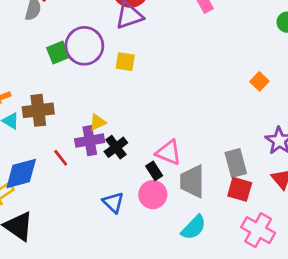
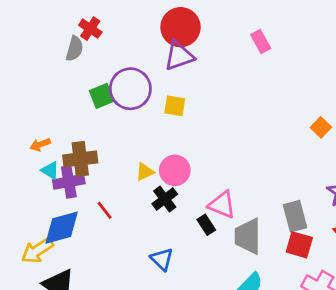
purple cross: (90, 141) -> (69, 182), moved
pink circle: (153, 195) -> (175, 170), moved

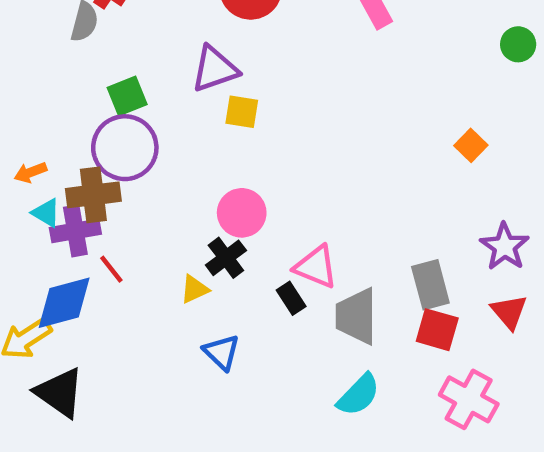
purple triangle: (179, 56) -> (215, 69), moved
purple circle: (130, 89) -> (125, 148), moved
yellow triangle: (145, 172) -> (194, 289), moved
red line: (105, 210) -> (111, 269), moved

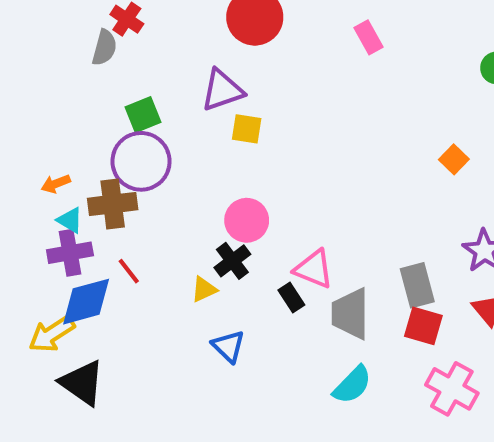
purple cross: (75, 231) -> (70, 253), moved

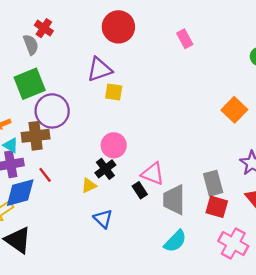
gray semicircle: (104, 48) -> (31, 45), turned -36
green square: (143, 115) -> (30, 84), moved, size x1.5
orange square: (454, 159) -> (234, 110), size x1.5

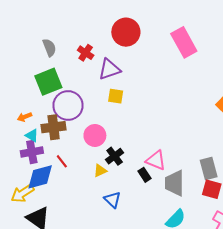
red cross: (44, 28) -> (86, 53), moved
pink rectangle: (185, 39) -> (184, 42), size x1.8
yellow square: (114, 92) -> (116, 96), moved
pink circle: (114, 145) -> (95, 135), moved

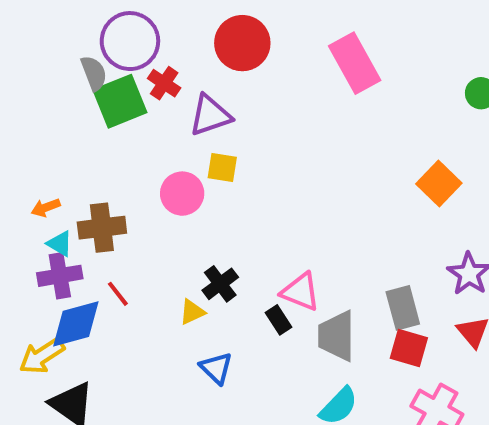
green square: (48, 82) -> (120, 101), moved
purple circle: (68, 105) -> (130, 41), moved
pink circle: (95, 135) -> (182, 194), moved

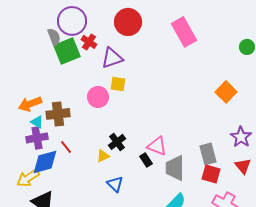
orange arrow: (46, 208) -> (30, 104), size x1.6

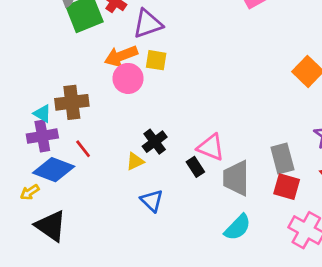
orange arrow: (30, 104) -> (121, 56), moved
blue diamond: (45, 162) -> (54, 170), turned 36
yellow arrow: (28, 178) -> (30, 192), size x0.6

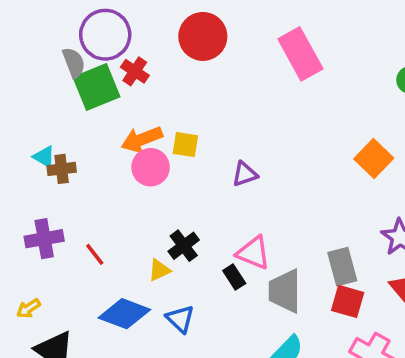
purple triangle: (148, 24) -> (245, 174), moved, size x0.7
brown cross: (72, 102) -> (62, 169), moved, size x0.7
cyan triangle: (42, 114) -> (44, 157), moved
blue diamond: (54, 170) -> (124, 314), moved

